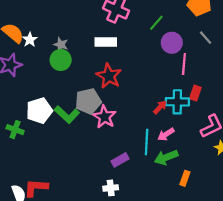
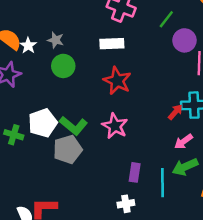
gray star: (61, 45) -> (56, 40), moved
gray pentagon: (88, 101) -> (68, 149), moved
green cross: (15, 130) -> (14, 135), moved
cyan line: (147, 142) -> (162, 183), moved
purple rectangle: (120, 160) -> (135, 172), turned -49

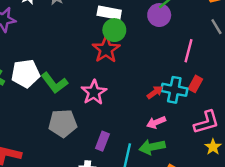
purple circle: (184, 40) -> (159, 15), moved
green circle: (63, 66) -> (114, 30), moved
gray pentagon: (68, 149) -> (63, 123), moved

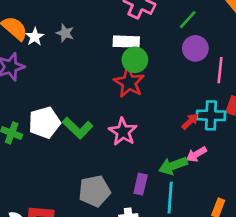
purple circle: (159, 15) -> (195, 48), moved
gray pentagon: (63, 123) -> (94, 191), moved
green arrow: (152, 147) -> (173, 166), moved

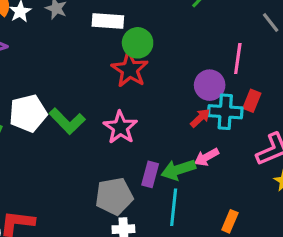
white rectangle: (126, 42) -> (108, 21), moved
purple circle: (195, 48) -> (210, 85), moved
purple rectangle: (141, 184) -> (150, 174), moved
gray pentagon: (94, 191) -> (114, 196), moved

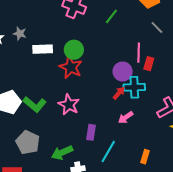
white rectangle: (108, 21) -> (43, 49), moved
red rectangle: (252, 101) -> (149, 64), moved
green arrow: (178, 170) -> (62, 153), moved
gray pentagon: (114, 196) -> (28, 142), moved, turned -30
cyan line: (174, 207) -> (108, 152), turned 30

